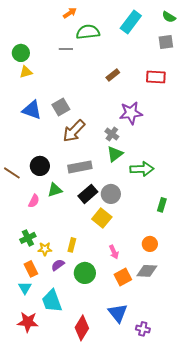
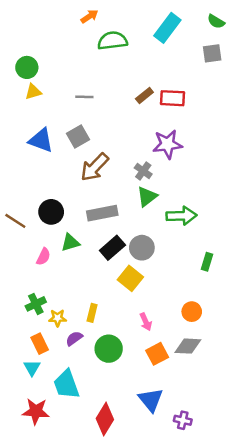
gray line: (66, 49) -> (84, 97), moved
red rectangle: (156, 77) -> (173, 98), moved

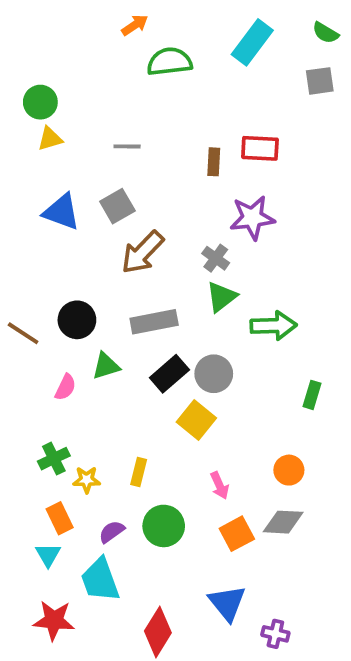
brown rectangle: (144, 96) -> (214, 162), moved, turned -48
purple semicircle: (74, 338) -> (112, 532), moved

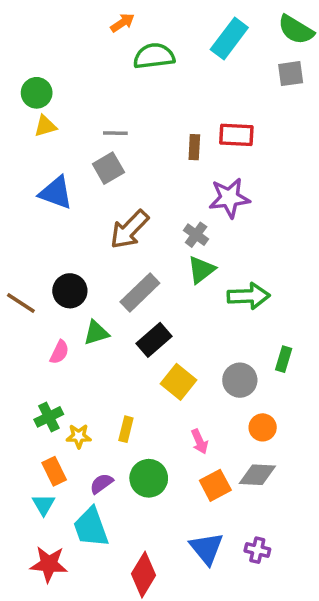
green semicircle: (325, 33) -> (296, 30), size x1.5
gray square: (117, 206) -> (108, 168), moved
gray rectangle: (154, 322) -> (140, 293), turned -33
gray circle: (214, 374) -> (240, 380), moved
purple cross: (275, 634) -> (257, 550), moved

